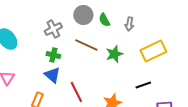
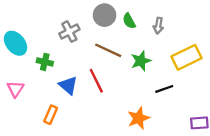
green cross: (53, 55) -> (45, 62), moved
black line: (143, 85) -> (164, 89), moved
red line: (76, 92) -> (96, 81), moved

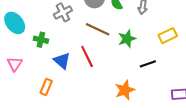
yellow rectangle: (187, 57) -> (168, 36), size x0.7

